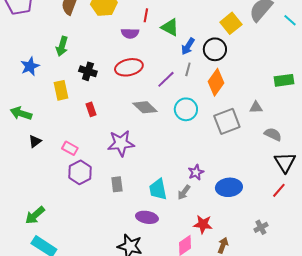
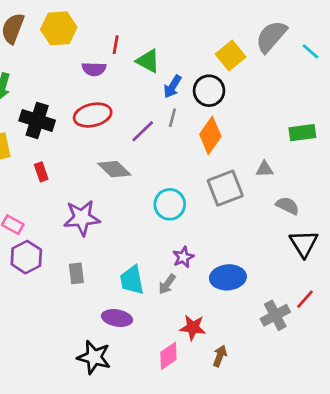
black cross: (88, 71) -> (37, 120), size x1.4
cyan circle: (186, 109) -> (170, 204), moved
red line: (279, 190) -> (305, 299), moved
gray cross: (261, 227) -> (275, 315), moved, size x1.5

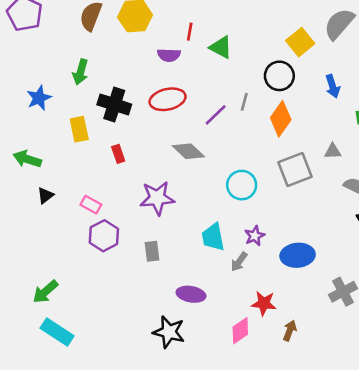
blue arrow: (172, 87) -> (333, 86), moved, turned -50
cyan trapezoid: (132, 280) -> (213, 237), moved

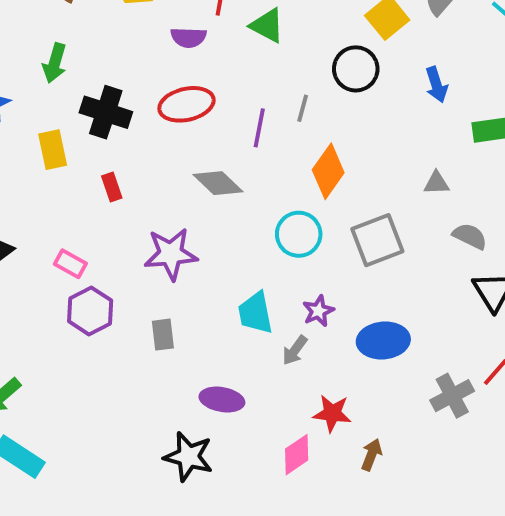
purple line: (216, 115) -> (259, 128), turned -35
orange diamond: (281, 119) -> (328, 171), moved
gray square: (295, 169) -> (377, 240), moved

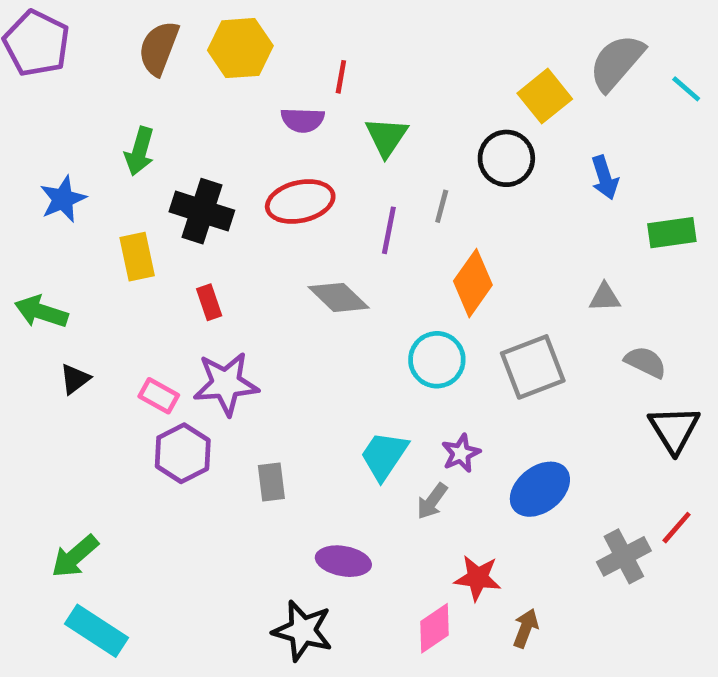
green triangle: (267, 26) -> (387, 137), moved, turned 36
purple star: (171, 254) -> (226, 384), moved
cyan trapezoid: (255, 313) -> (384, 456), turned 45
blue ellipse: (383, 340) -> (540, 489), turned -33

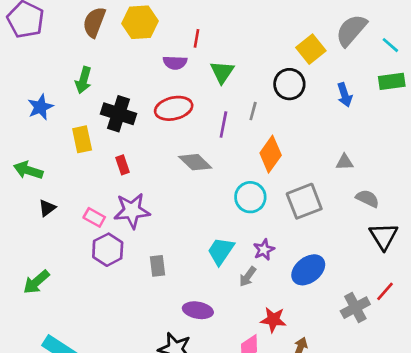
green rectangle: (672, 233) -> (392, 81), moved
green arrow: (75, 556) -> (36, 282), moved

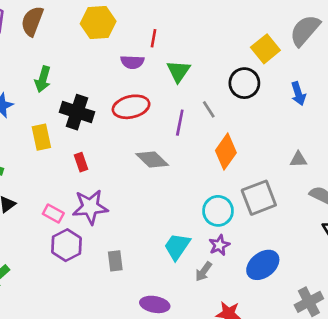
brown semicircle: (94, 22) -> (32, 21), moved
gray line: (253, 111) -> (209, 109), turned -48
cyan circle: (250, 197) -> (218, 211), moved

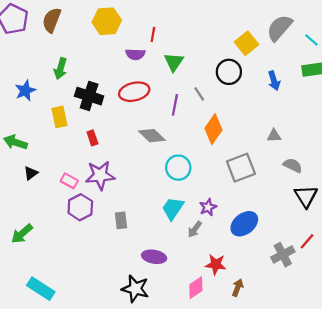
cyan circle: (218, 211) -> (178, 168), moved

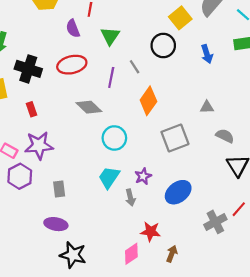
purple semicircle: (135, 54) -> (73, 29), turned 66
gray arrow: (195, 229) -> (130, 198), turned -49
purple ellipse: (154, 257) -> (56, 224), moved

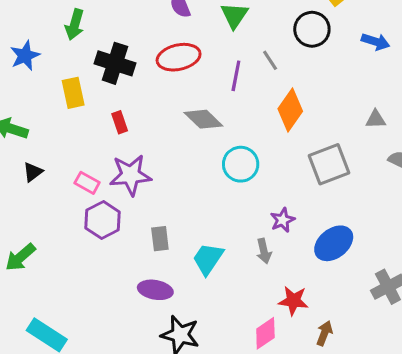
blue arrow: (207, 54) -> (376, 42), turned -54
cyan trapezoid: (109, 177) -> (208, 259), moved

